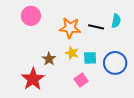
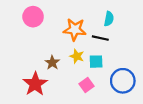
cyan semicircle: (116, 21) -> (109, 19), moved
black line: (96, 27) -> (100, 38), moved
blue circle: (115, 63) -> (123, 81), moved

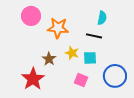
orange star: (75, 29) -> (58, 28), moved
pink square: (86, 85) -> (81, 80), turned -32

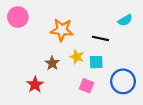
pink circle: (31, 16) -> (18, 17), moved
cyan semicircle: (102, 18) -> (125, 20), moved, turned 48
red star: (33, 79) -> (35, 85), size x0.7

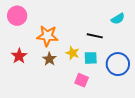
orange star: (62, 30) -> (47, 36), moved
blue circle: (123, 81) -> (118, 64), moved
red star: (35, 85) -> (19, 56), moved

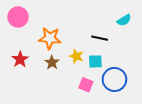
blue circle: (118, 64) -> (114, 79), moved

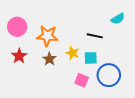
pink circle: (18, 17) -> (17, 27), moved

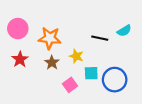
cyan semicircle: (118, 19) -> (124, 31), moved
cyan square: (91, 58) -> (91, 73), moved
pink square: (82, 80) -> (70, 85), moved, turned 32

